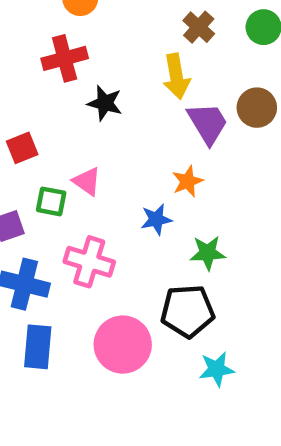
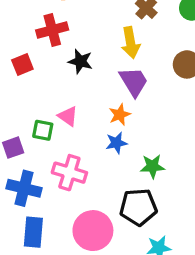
purple trapezoid: (208, 123) -> (134, 82), moved
red square: (22, 148) -> (22, 64), moved
orange star: (188, 181) -> (120, 115), moved

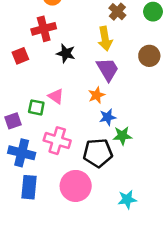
blue star: (116, 143) -> (108, 117), moved
black pentagon: (138, 207) -> (98, 153), moved

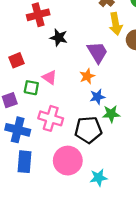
yellow arrow: (105, 39) -> (116, 24), moved
red square: (20, 56) -> (17, 60), moved
cyan star: (127, 199) -> (99, 178), moved

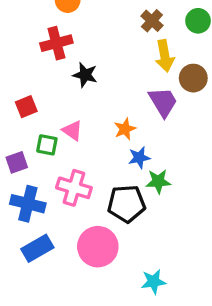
purple trapezoid: (97, 52) -> (163, 102), moved
blue rectangle: (25, 162) -> (37, 248), turned 55
cyan star: (99, 178) -> (153, 282), moved

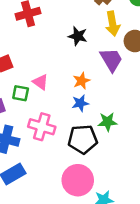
black star: (85, 75) -> (78, 36), moved
blue star: (139, 158) -> (80, 103), moved
pink circle: (98, 247) -> (78, 180), moved

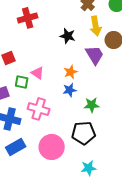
black pentagon: (83, 139) -> (84, 133), moved
pink circle: (78, 180) -> (52, 147), moved

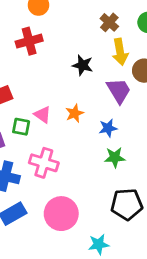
orange star: (71, 72) -> (75, 113), moved
blue star: (70, 90) -> (108, 128), moved
black pentagon: (84, 133) -> (127, 204), moved
cyan star: (89, 168) -> (99, 244), moved

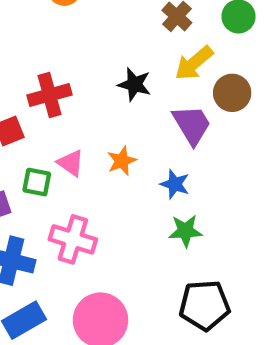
red cross: (29, 41) -> (50, 95), moved
yellow arrow: (120, 52) -> (194, 63), turned 60
blue star: (108, 128) -> (175, 184), turned 30

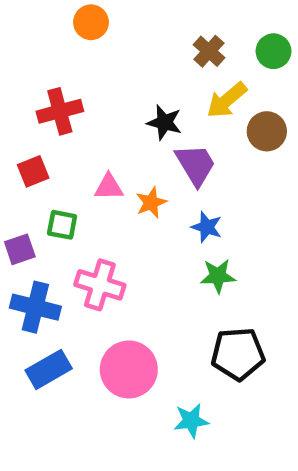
red cross: (50, 95) -> (60, 111), moved
purple trapezoid: (192, 125) -> (196, 165), moved
pink triangle: (71, 163) -> (109, 187), moved, turned -36

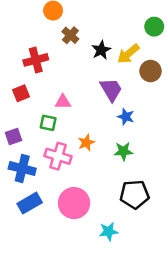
brown cross: (209, 51) -> (70, 35), moved
black star: (164, 122) -> (101, 50), moved, turned 30
orange star: (151, 203) -> (86, 143), moved
green square: (62, 225) -> (48, 123), moved
blue star: (207, 227) -> (126, 117), moved

